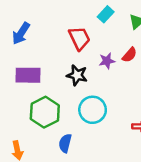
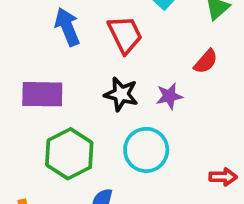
blue arrow: (21, 33) -> (67, 27), moved, turned 125
purple star: (107, 61) -> (169, 96), moved

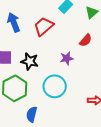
red trapezoid: (125, 35) -> (44, 26), turned -105
black star: (121, 94) -> (30, 61), moved

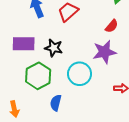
purple star: (67, 58) -> (104, 52), moved, size x1.6

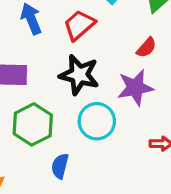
black star: (54, 48) -> (79, 75), moved, size x1.4

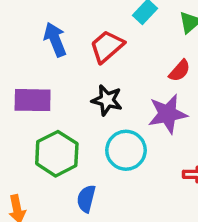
black star: (79, 75) -> (107, 100), size x0.7

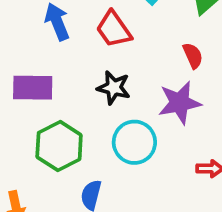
red trapezoid: (107, 46) -> (114, 29), turned -84
red semicircle: (180, 71) -> (193, 56), turned -65

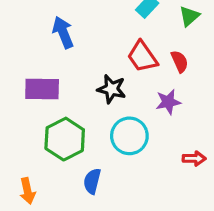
red trapezoid: (114, 29) -> (142, 57), moved
purple star: (180, 103) -> (168, 102), size x0.7

